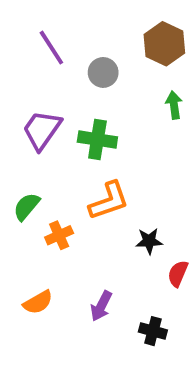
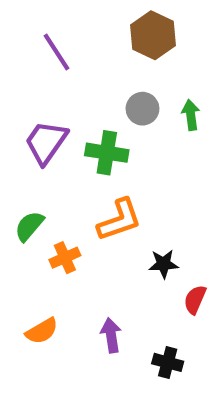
brown hexagon: (164, 44) -> (153, 35), moved
gray circle: (103, 72) -> (142, 109), moved
purple arrow: (101, 306) -> (111, 335), turned 144

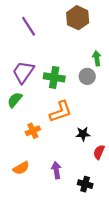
gray circle: (142, 109) -> (87, 76), moved
green semicircle: (29, 226) -> (15, 100), moved

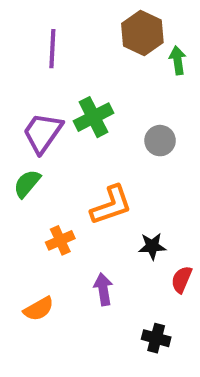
purple line: (29, 26) -> (52, 49), turned 36
green arrow: (97, 58) -> (178, 60), moved
green cross: (54, 77) -> (94, 117), moved, turned -36
purple arrow: (56, 170) -> (103, 289), moved

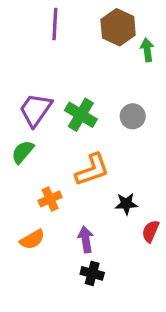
purple line: (52, 49) -> (55, 24), moved
green cross: (94, 117) -> (81, 115), moved, turned -32
orange semicircle: (39, 309) -> (32, 239), moved
black cross: (156, 338) -> (92, 273), moved

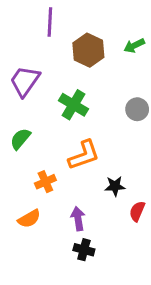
brown hexagon: (118, 27) -> (88, 50), moved
green arrow: (147, 50) -> (134, 46), turned -108
purple trapezoid: (36, 110) -> (25, 81), moved
gray circle: (133, 116) -> (137, 109), moved

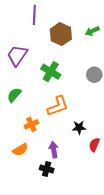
black cross: (84, 250) -> (47, 169), moved

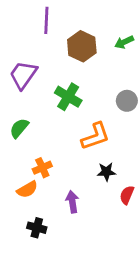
orange L-shape: (58, 106) -> (95, 136), moved
orange semicircle: (20, 150) -> (27, 189), moved
black cross: (47, 169) -> (37, 228), moved

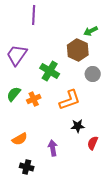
brown hexagon: (82, 46) -> (78, 50), moved
orange cross: (42, 168) -> (34, 99), moved

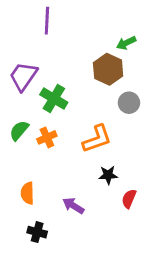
green cross: (50, 71) -> (54, 99), moved
orange semicircle: (20, 139) -> (27, 193), turned 119
purple arrow: (53, 148) -> (73, 206), turned -49

